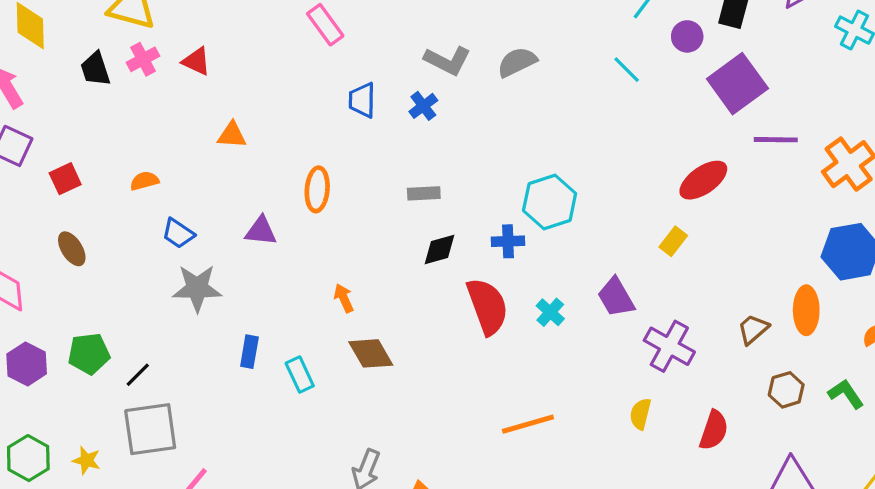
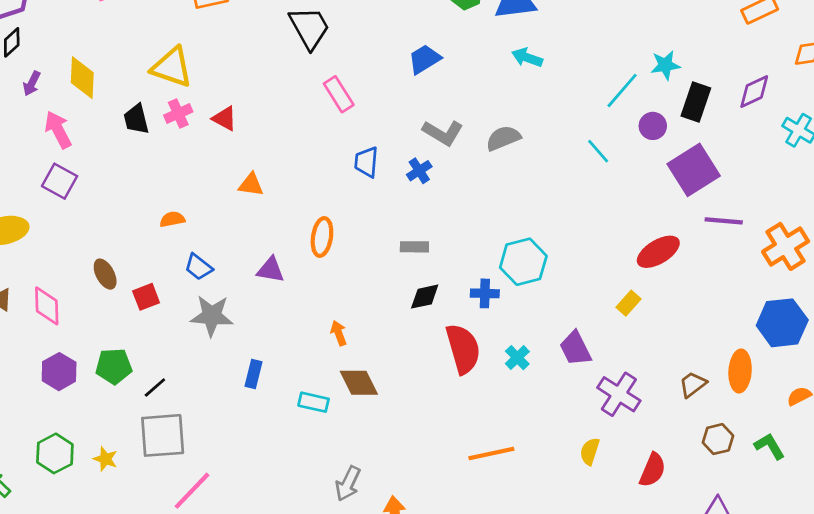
red square: (65, 179) -> (146, 297), moved
cyan rectangle: (300, 374) -> (314, 402), moved, turned -56

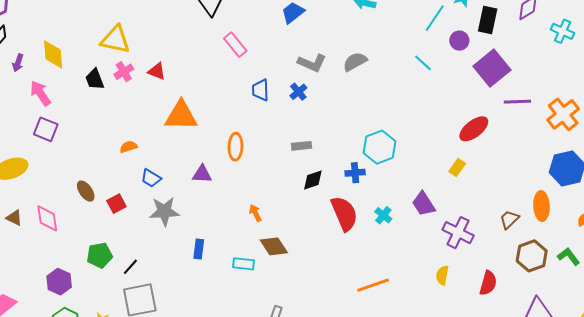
orange triangle: (251, 185) -> (181, 116), size x1.8
purple hexagon: (59, 372) -> (59, 282), moved
brown hexagon: (718, 439) -> (532, 256), size x1.4

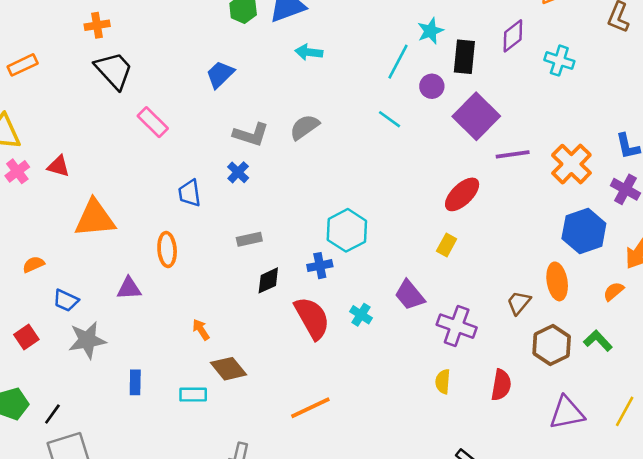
blue trapezoid: (260, 90) -> (190, 193), moved
orange line: (373, 285) -> (310, 408), moved

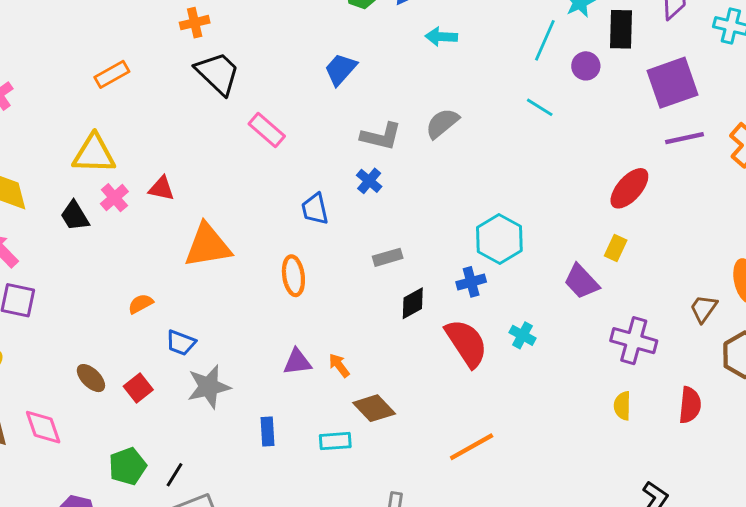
purple square: (476, 116) -> (672, 83), moved, turned 30
purple triangle: (129, 288) -> (297, 362), moved
purple trapezoid: (410, 295) -> (581, 282), moved

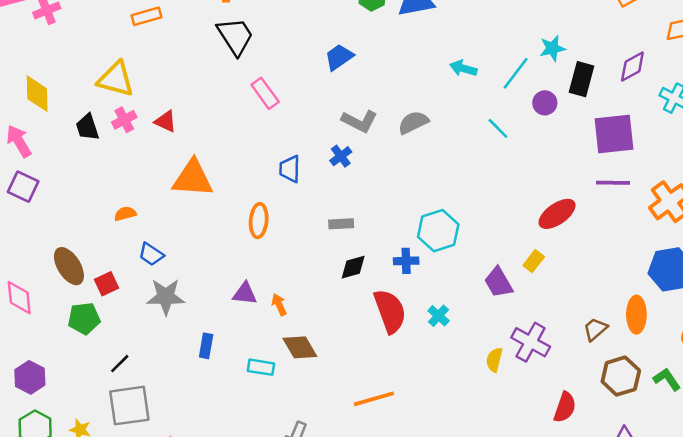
cyan arrow: (441, 37) -> (463, 68), moved
brown ellipse: (91, 378) -> (69, 266), size x1.4
yellow semicircle: (622, 406) -> (494, 360), moved
green pentagon: (127, 466) -> (84, 319), moved

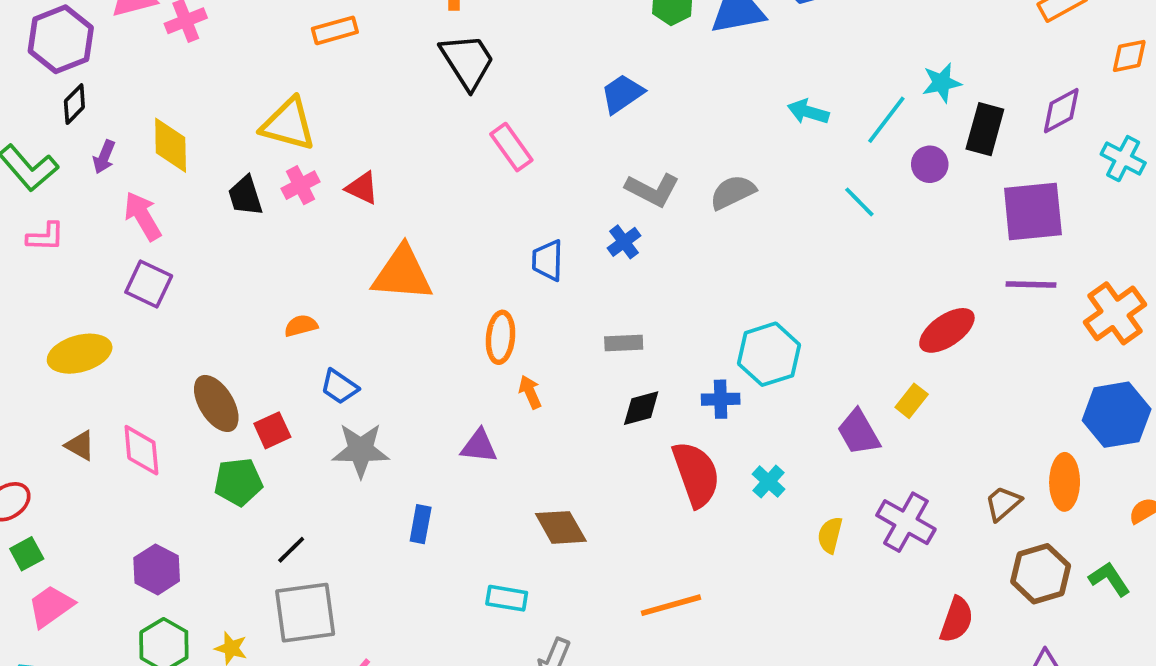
orange arrow: (279, 305) -> (530, 392), moved
yellow semicircle: (494, 360) -> (830, 535), moved
cyan rectangle: (261, 367) -> (507, 598), moved

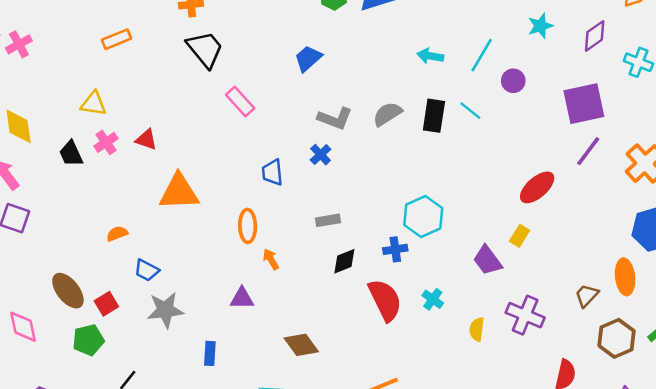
cyan star: (942, 83) -> (540, 26), moved
yellow triangle: (288, 124) -> (93, 104), size x0.7
black rectangle: (985, 129) -> (434, 116), moved
purple line: (1031, 284) -> (588, 151), turned -48

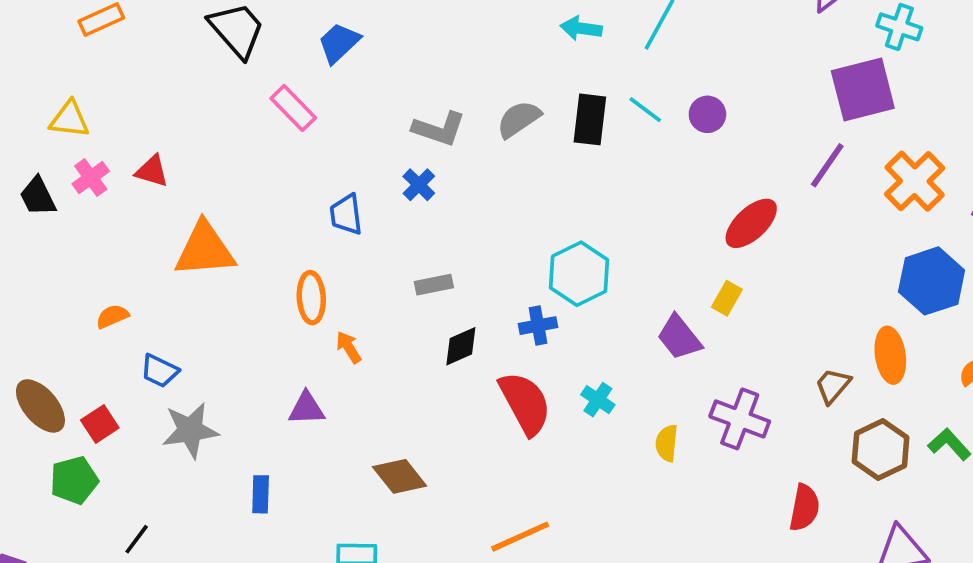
blue trapezoid: (308, 58) -> (339, 43), moved
purple circle: (513, 81) -> (707, 114), moved
purple square: (584, 104) -> (863, 90), moved

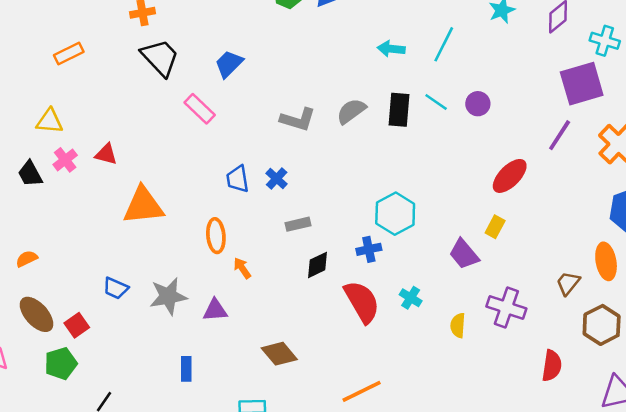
blue cross: (419, 185) -> (277, 179), moved
orange semicircle: (112, 316) -> (27, 259), moved
gray star: (190, 430) -> (168, 296), moved

